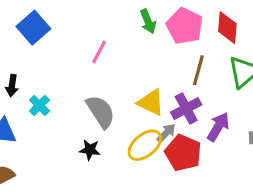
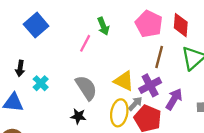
green arrow: (148, 21) -> (103, 26), moved
yellow ellipse: (145, 145) -> (119, 113), turned -40

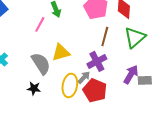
yellow triangle: (124, 81) -> (61, 52), moved, turned -42
purple arrow: (174, 99) -> (131, 74), moved

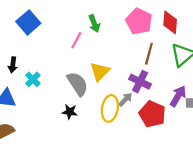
yellow triangle: (61, 52) -> (100, 72), turned -30
purple cross: (97, 61) -> (140, 82), turned -36
red pentagon: (95, 90) -> (152, 114), moved

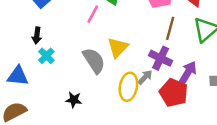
black arrow: (13, 65) -> (37, 36), moved
purple arrow: (178, 96) -> (188, 72), moved
black star: (70, 112) -> (74, 100), moved

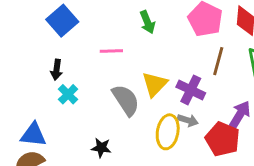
pink line: (93, 14) -> (111, 51), moved, turned 60
purple cross: (161, 58) -> (191, 90), moved
blue triangle: (18, 76) -> (33, 135), moved
gray arrow: (145, 77) -> (188, 120), turned 63

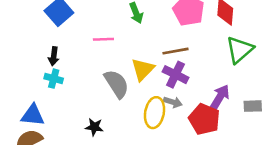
brown line: (218, 61) -> (175, 51), moved, turned 65
cyan cross: (68, 94) -> (54, 79), moved, turned -30

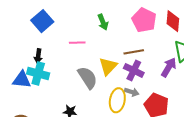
cyan cross: (54, 79) -> (38, 74), size x1.5
purple arrow: (220, 97) -> (169, 67), moved
blue triangle: (33, 115) -> (22, 80), moved

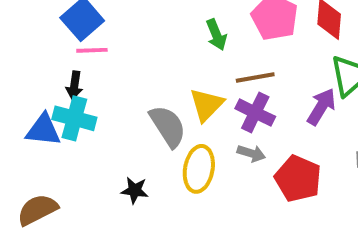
green arrow: (103, 22) -> (216, 35), moved
pink line: (77, 43) -> (92, 50), moved
yellow ellipse: (117, 100) -> (199, 169), moved

